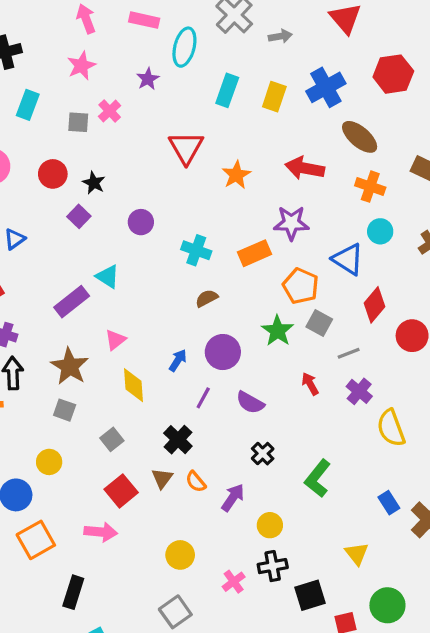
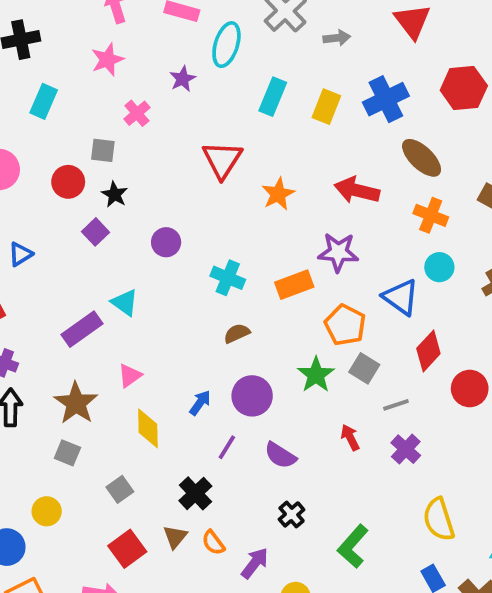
gray square: (78, 122) -> (103, 150), moved
yellow semicircle: (391, 428) -> (439, 519), moved

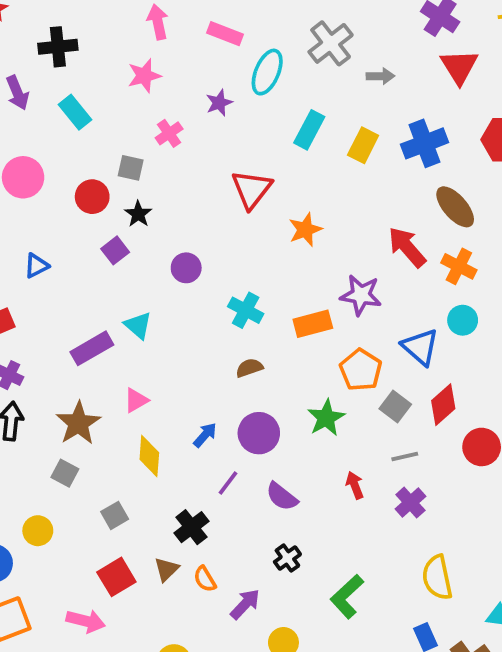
cyan rectangle: (44, 101) -> (75, 112), turned -68
red arrow: (357, 190) -> (407, 247), moved, turned 30
gray square: (364, 368) -> (395, 406), moved

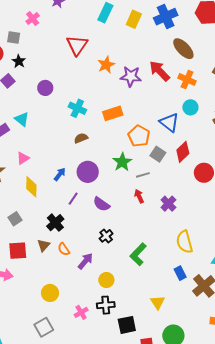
purple star: (361, 295) -> (131, 76), moved
gray line: (405, 456) -> (143, 175), moved
red square: (116, 577) -> (18, 251), turned 30

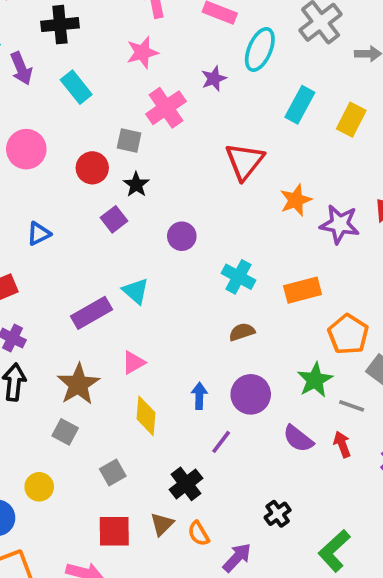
pink cross: (33, 18) -> (166, 108), size x1.5
blue arrow: (60, 174) -> (199, 396), turned -40
gray line: (143, 175) -> (352, 406), turned 32
purple semicircle: (101, 204) -> (298, 439), moved

